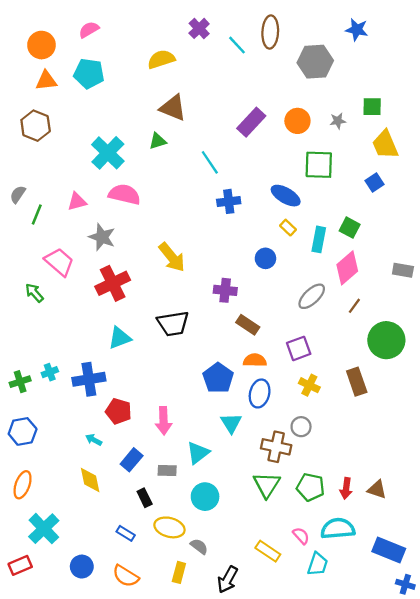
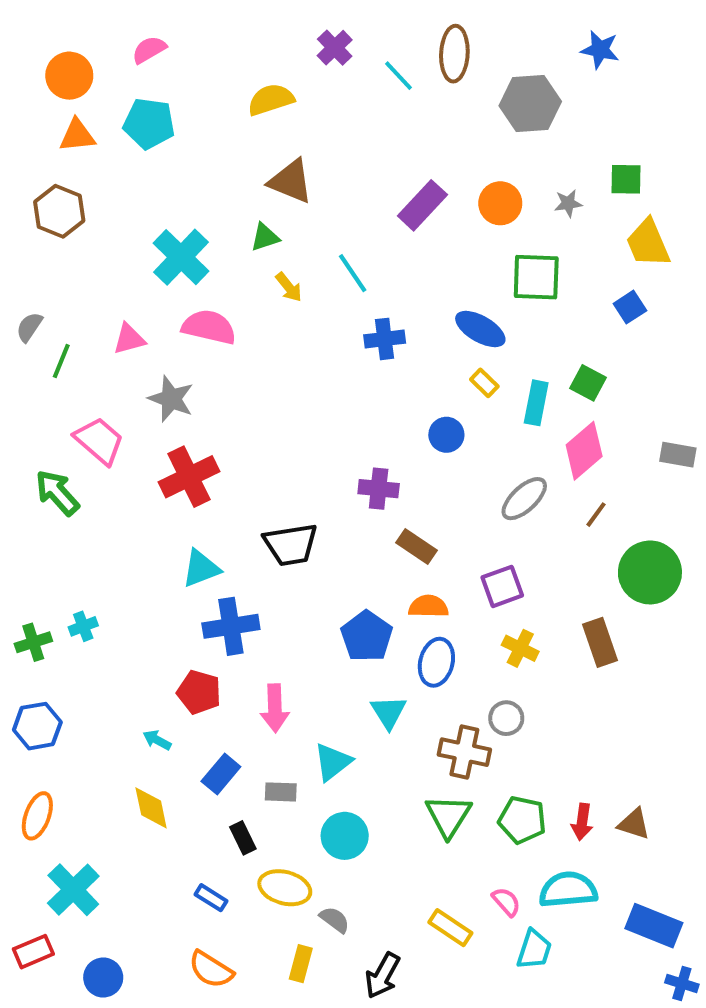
yellow arrow: (172, 257) -> (289, 287), moved, size x0.6
green arrow: (34, 293) -> (57, 493), size x1.4
blue cross: (89, 379) -> (231, 626), moved
blue circle: (82, 567) -> (103, 978), moved

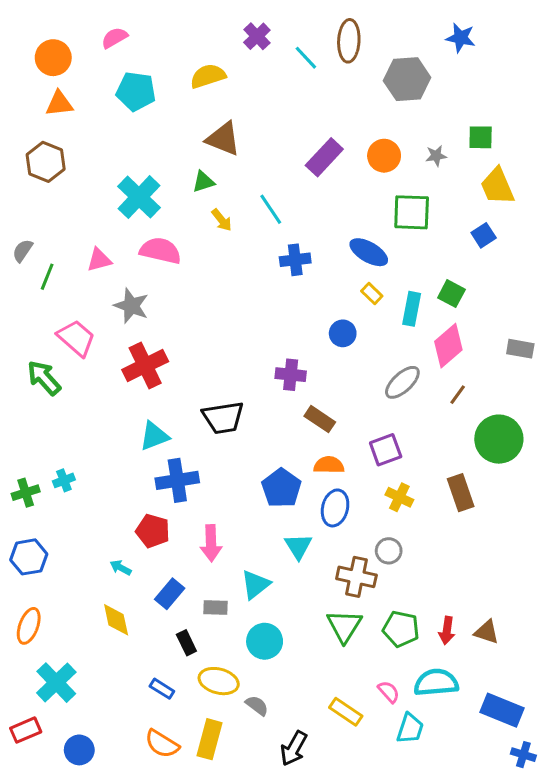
cyan pentagon: (149, 123) -> (136, 91), moved
yellow rectangle: (301, 964) -> (209, 739), moved, size x1.4

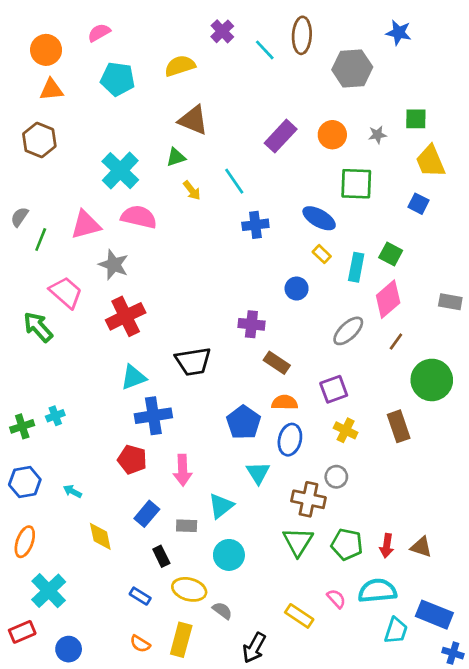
blue square: (484, 235) -> (419, 204), turned -30
pink triangle: (99, 260) -> (86, 225), size x1.4
cyan arrow: (121, 568) -> (73, 491), moved
cyan trapezoid: (410, 729) -> (396, 631), moved
orange semicircle: (162, 744) -> (140, 644), size x0.7

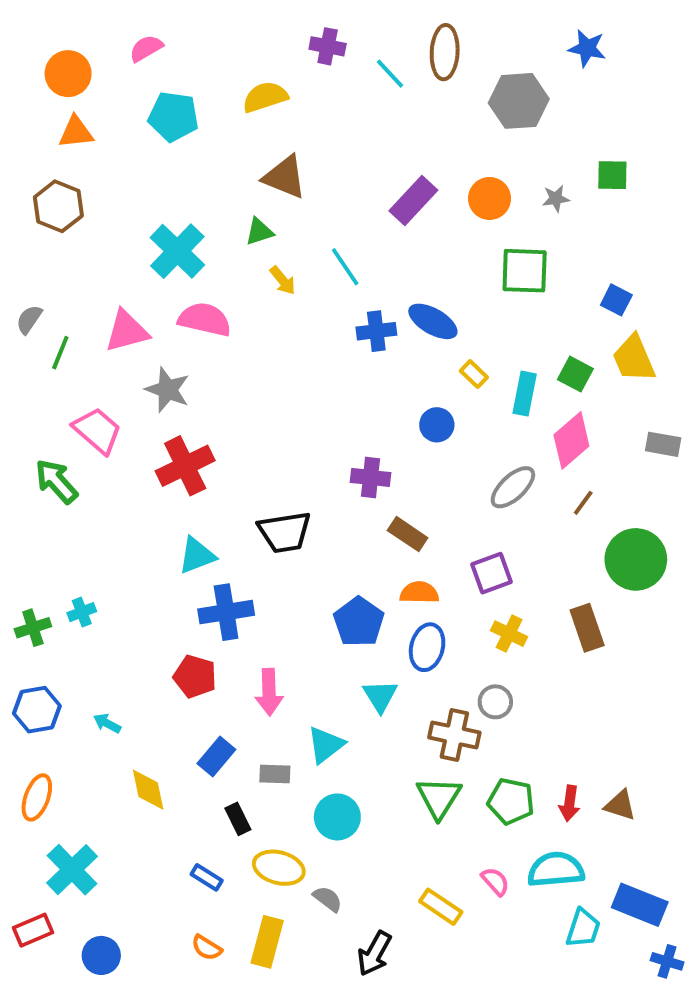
purple cross: (222, 31) -> (328, 46), turned -35
yellow trapezoid: (430, 161) -> (634, 358), moved
blue ellipse: (319, 218) -> (433, 321), moved

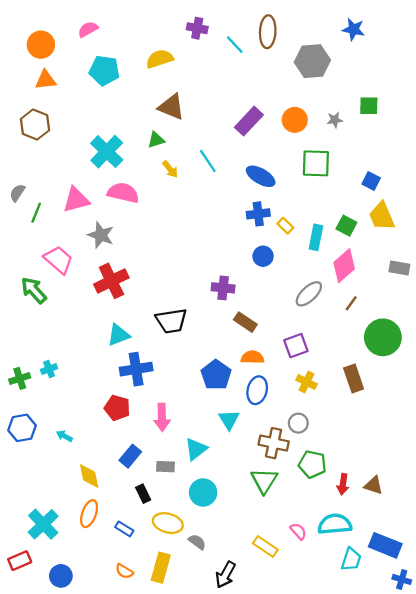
blue ellipse: (433, 321) -> (261, 176), moved
blue cross: (376, 331) -> (258, 214), moved
orange ellipse: (37, 797) -> (89, 514), moved
green pentagon: (511, 801) -> (312, 464), moved

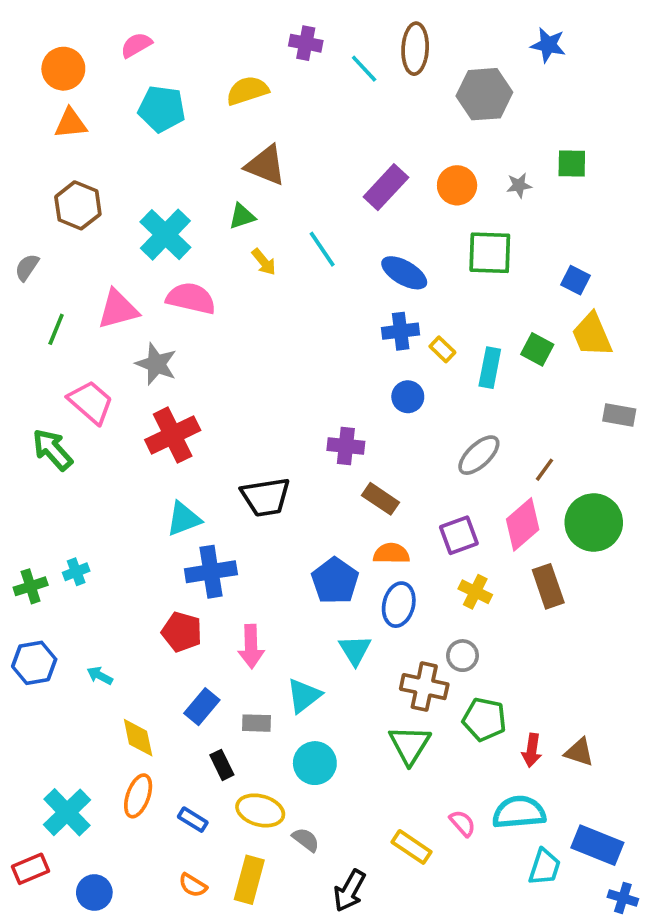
brown hexagon: (35, 125) -> (78, 205), moved
gray semicircle: (17, 193) -> (27, 267), moved
pink diamond: (344, 266) -> (523, 524), moved

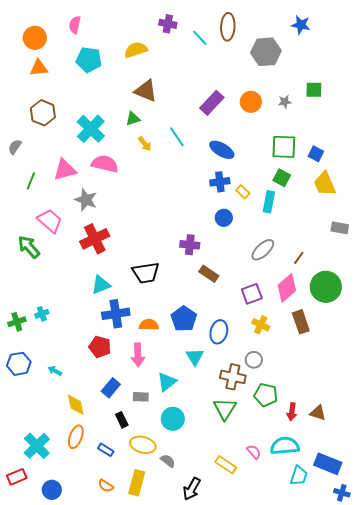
pink semicircle: (136, 45) -> (75, 25), turned -48
green square: (490, 253) -> (284, 147), moved
green square: (537, 349) -> (282, 178), moved
orange semicircle: (391, 553) -> (149, 325), moved

